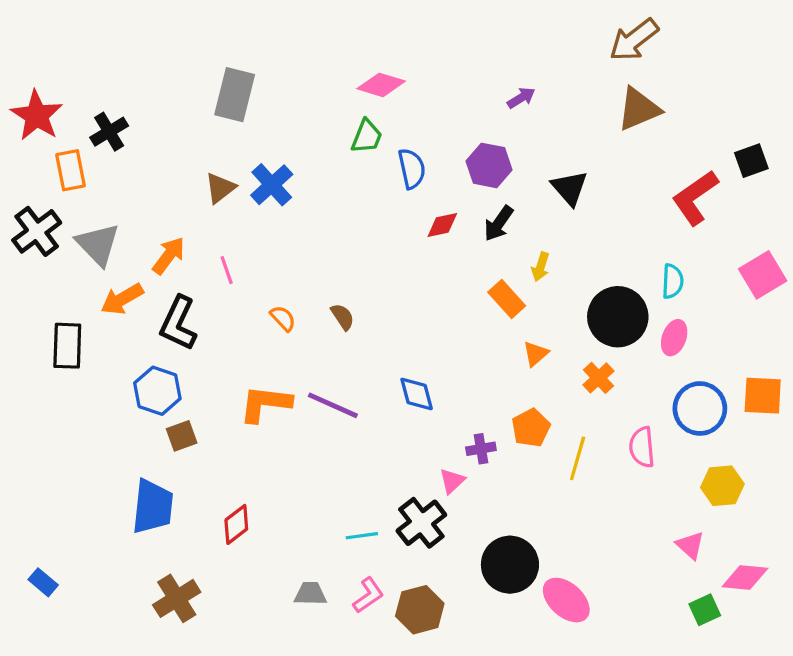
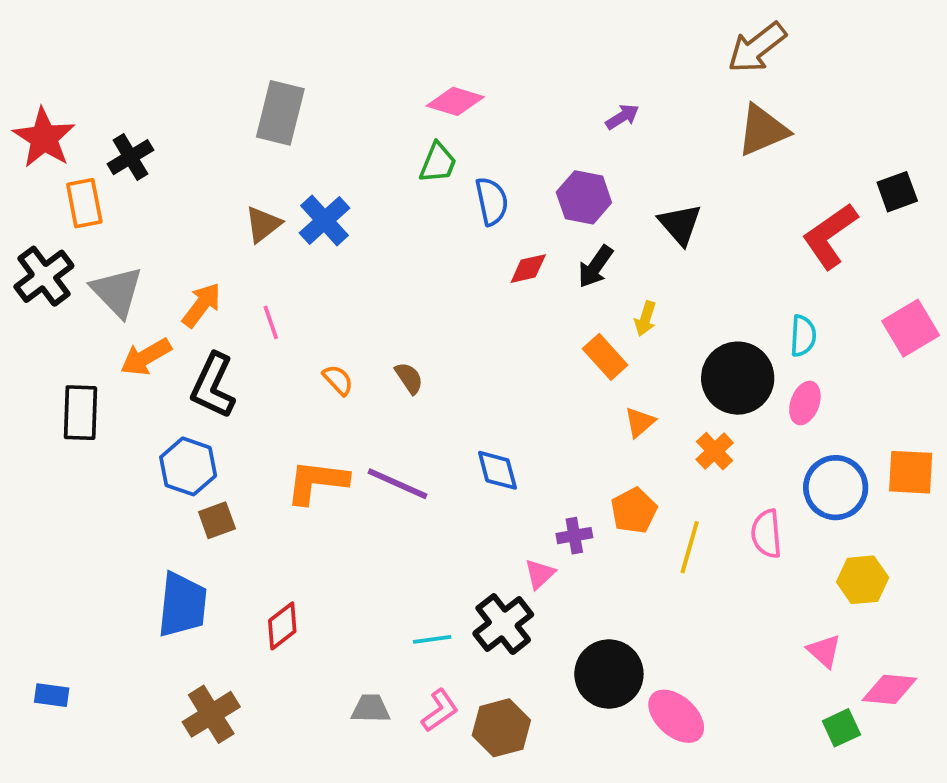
blue rectangle: (43, 582) -> (52, 695), turned -32

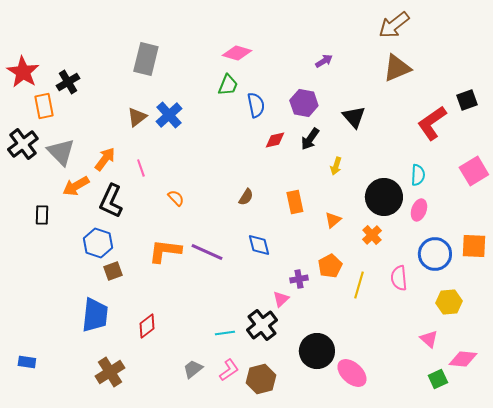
orange rectangle: (605, 357) -> (295, 202), moved, turned 30
brown semicircle: (409, 378) -> (246, 197), moved, turned 66
black rectangle: (80, 413) -> (42, 215), size x0.7
gray trapezoid: (371, 709) -> (193, 369), turned -40

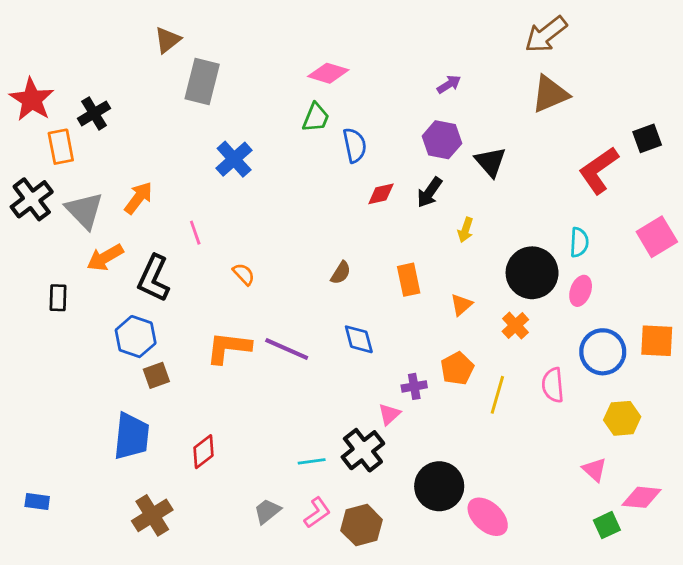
purple hexagon: (304, 103) -> (442, 140), moved
brown triangle: (137, 117) -> (168, 40), moved
orange arrow: (105, 159) -> (138, 198), moved

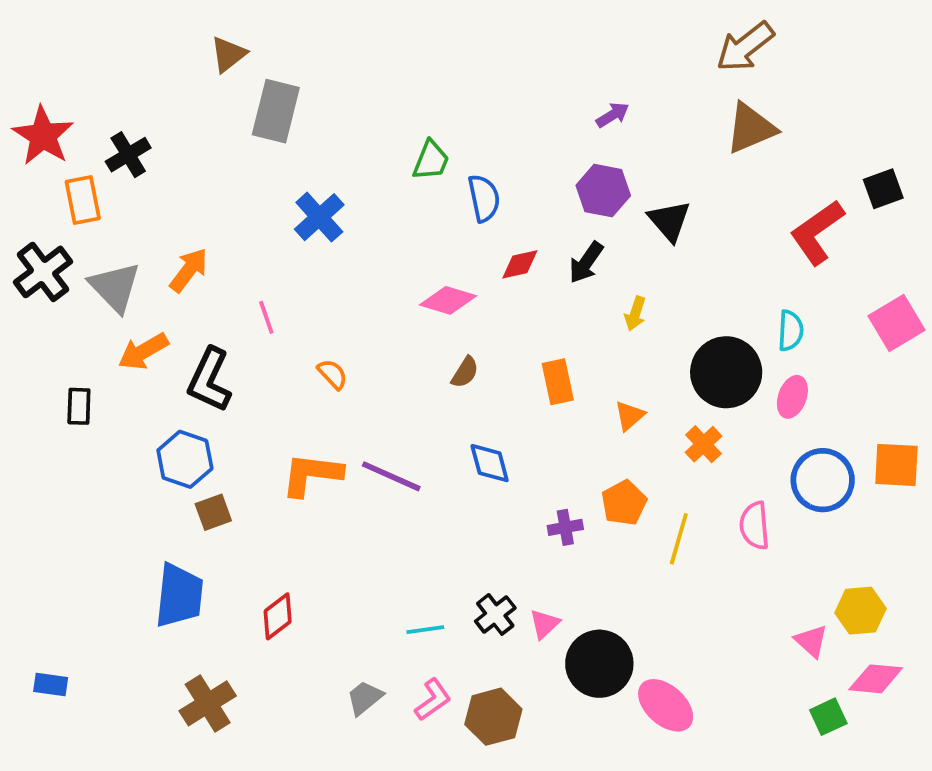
pink diamond: (328, 73) -> (448, 300), moved
pink triangle: (389, 414) -> (544, 624), moved
yellow hexagon: (622, 418) -> (861, 611), moved
black cross: (363, 450) -> (495, 614), size x0.7

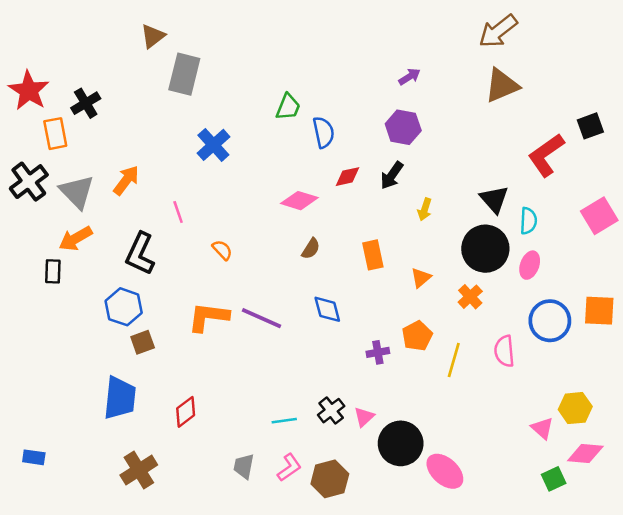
black triangle: (669, 221) -> (494, 199), moved
orange arrow: (143, 351) -> (76, 239), moved
gray trapezoid: (365, 698) -> (244, 466), turned -40

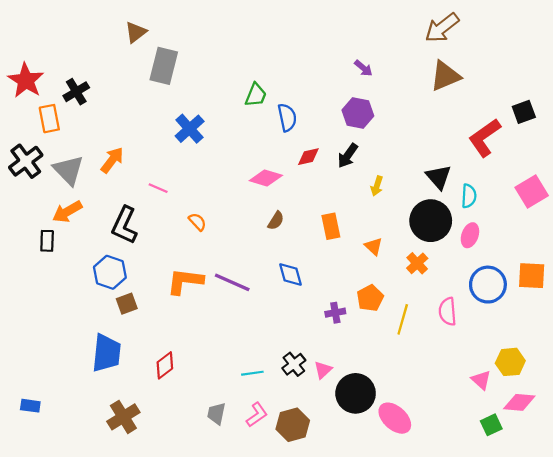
purple arrow: (409, 77) -> (363, 68), turned 72
pink line: (178, 212) -> (158, 188), turned -48
orange triangle: (421, 278) -> (373, 246), turned -36

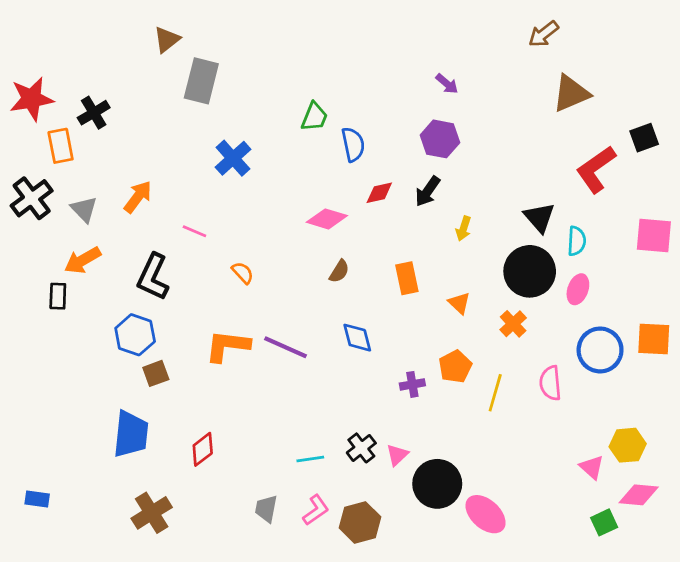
brown arrow: (442, 28) -> (543, 34), size x0.7
brown triangle: (445, 76) -> (571, 93), moved
red star: (26, 80) -> (32, 99), turned 30
gray triangle: (68, 170) -> (84, 209), size x0.7
pink square: (532, 191) -> (654, 235), turned 36

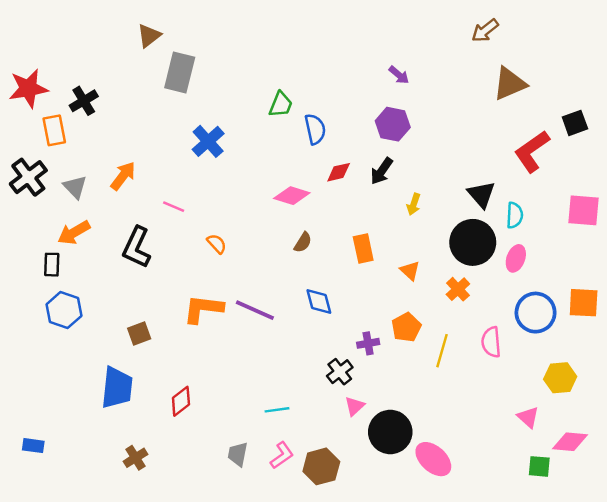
blue hexagon: (135, 335) -> (64, 310), moved
yellow hexagon: (628, 445) -> (560, 378), moved
black cross: (361, 448) -> (340, 372), moved
brown cross: (152, 513) -> (135, 458), size x0.7
green square: (604, 522) -> (539, 466), turned 30

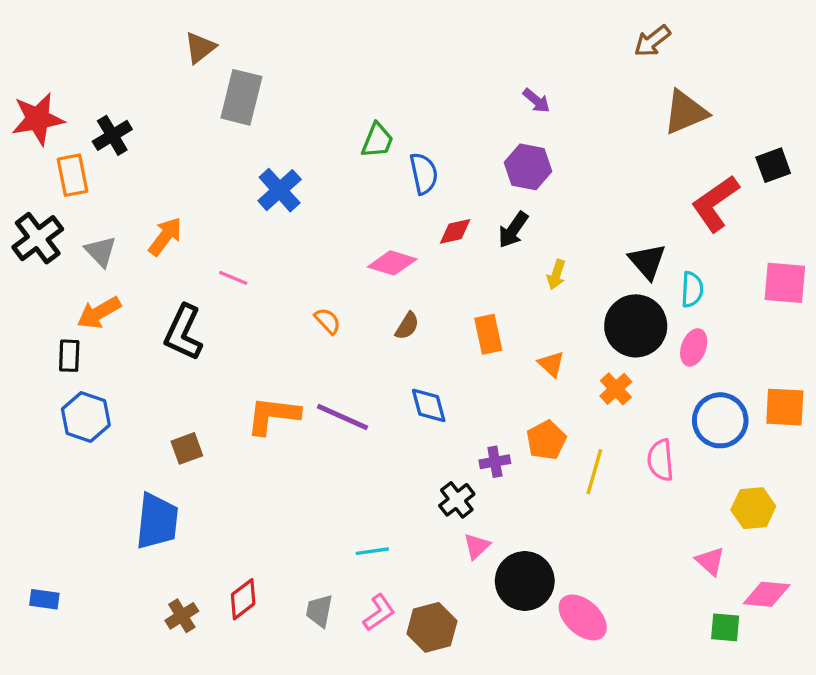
orange semicircle: (217, 244) -> (328, 321), moved
red diamond: (181, 401) -> (243, 599), moved

